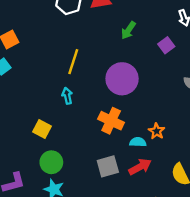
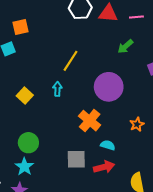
yellow square: (42, 129) -> (25, 96), moved
orange star: (157, 131) -> (137, 124), moved

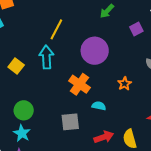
cyan arrow: (57, 89) -> (46, 57), size x1.6
red arrow: (104, 167) -> (104, 137), moved

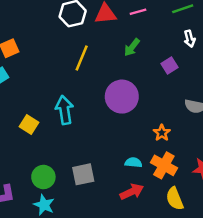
yellow line: (56, 29) -> (82, 58), moved
orange cross: (80, 84) -> (164, 165), moved
gray square: (70, 122) -> (83, 174), moved
red arrow: (104, 137) -> (132, 192), moved

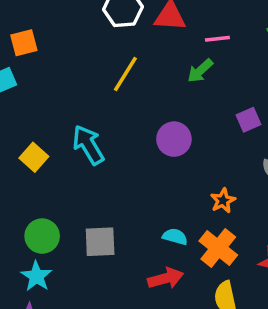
pink line: (138, 12) -> (217, 39), moved
purple square: (169, 65) -> (249, 120), moved
purple circle: (122, 97) -> (174, 139), size x0.7
cyan arrow: (64, 110) -> (88, 145), turned -32

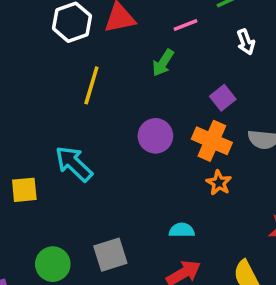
pink line: (217, 39) -> (186, 25), moved
yellow square: (34, 157) -> (24, 190), turned -32
orange cross: (218, 248) -> (212, 141), moved

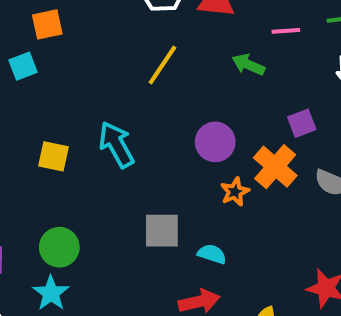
green arrow: (163, 63) -> (248, 65), turned 64
orange star: (219, 183) -> (235, 192), moved
gray square: (110, 255) -> (162, 231), moved

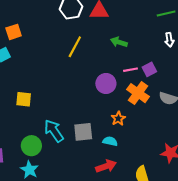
pink line: (286, 31) -> (131, 70), moved
cyan arrow: (117, 145) -> (54, 131), moved
orange star: (235, 192) -> (118, 118), moved

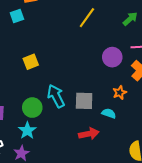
green arrow: (119, 42) -> (130, 19), turned 112
yellow square: (24, 99) -> (31, 62), turned -35
red arrow: (106, 166) -> (89, 134), moved

